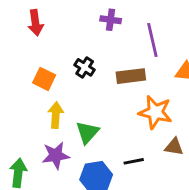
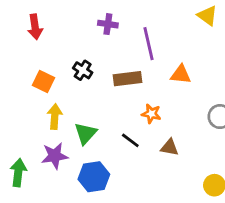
orange star: (155, 112) -> (151, 114), size x0.6
black line: (134, 161) -> (130, 140), moved, turned 48

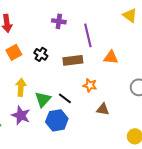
orange square: (43, 82) -> (14, 52), moved, turned 35
black line: (130, 140) -> (65, 98), moved
purple star: (55, 156) -> (21, 115), turned 30
blue hexagon: (94, 177) -> (57, 120), moved

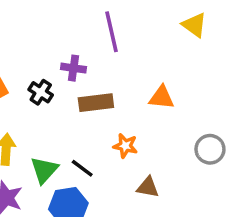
purple cross: (59, 21) -> (74, 68), moved
purple line: (88, 35) -> (112, 32), moved

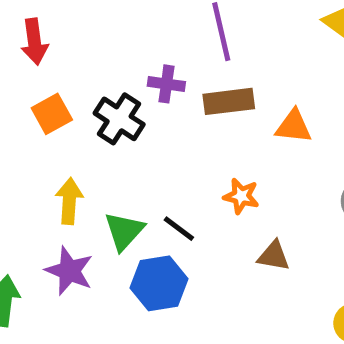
black cross: (41, 92) -> (119, 119), size x1.4
brown rectangle: (96, 103) -> (229, 101), moved

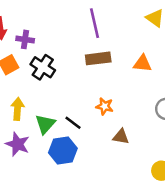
purple cross: (166, 84) -> (25, 39), moved
orange triangle: (294, 126) -> (142, 63), moved

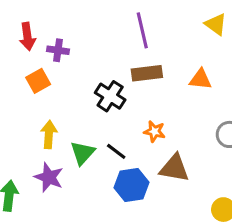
black cross: (43, 67) -> (110, 96), moved
brown triangle: (121, 137) -> (174, 168), size x1.5
blue hexagon: (63, 150) -> (132, 185), moved

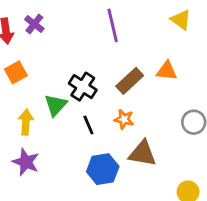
purple cross: (58, 50) -> (34, 24), moved, turned 30
brown rectangle: (147, 73) -> (130, 81), moved, turned -36
black line: (116, 151) -> (88, 125), moved, turned 30
green triangle: (83, 153) -> (56, 105), moved

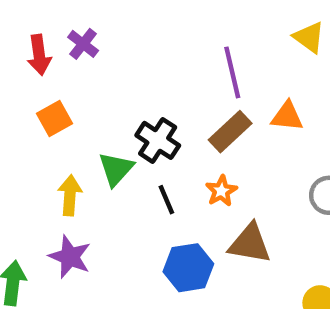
purple line: (113, 25) -> (232, 72), moved
orange star: (124, 119) -> (221, 191), turned 30

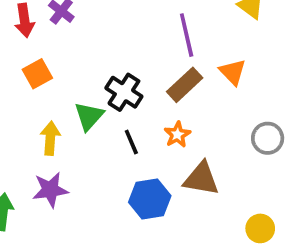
orange triangle: (287, 116) -> (233, 72), turned 40
purple star: (70, 257) -> (50, 190), turned -30

